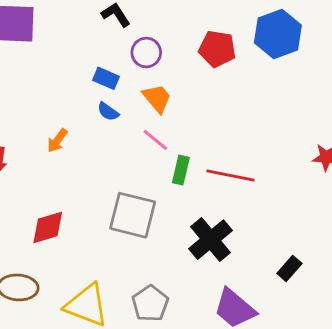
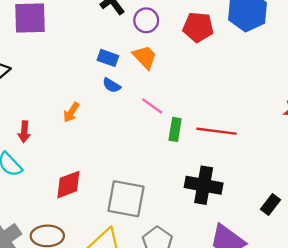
purple circle: (146, 53) -> (146, 20), moved
orange trapezoid: (157, 98) -> (145, 57), moved
gray square: (133, 215) -> (126, 199), moved
black cross: (211, 240) -> (204, 185), turned -36

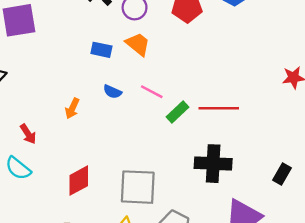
blue semicircle: (112, 85) -> (112, 92), moved
green rectangle: (175, 129) -> (177, 112), turned 45
red arrow: (24, 132) -> (28, 134), turned -30

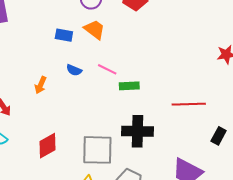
red line: (219, 108) -> (189, 104), moved
green rectangle: (177, 112) -> (129, 86), turned 42
black cross: (213, 164) -> (138, 131), moved

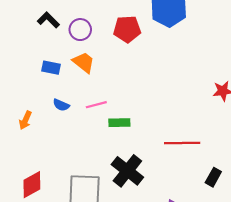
pink line: (107, 69) -> (96, 105), turned -42
black cross: (138, 131) -> (127, 171), turned 36

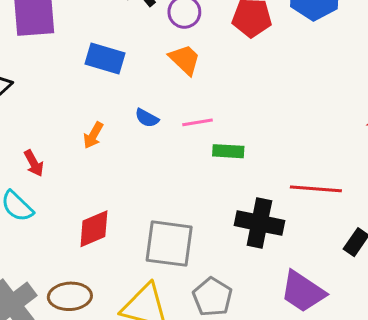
blue rectangle: (51, 68) -> (105, 59), moved, size x1.4
black cross: (127, 171) -> (259, 223), moved, turned -32

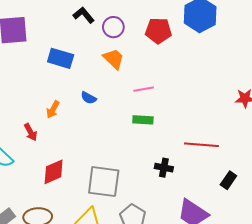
pink line: (197, 122) -> (144, 89), moved
red arrow: (34, 163) -> (31, 132), moved
black cross: (259, 223) -> (164, 168), size x0.6

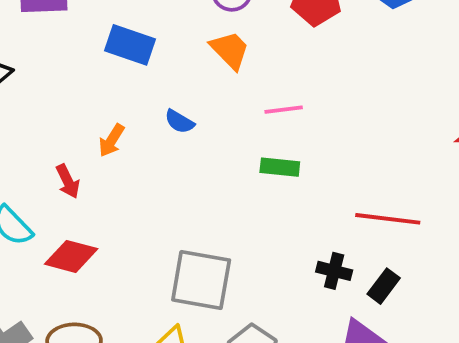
black cross: (164, 168) -> (334, 271), moved
red diamond: (54, 172) -> (71, 256), moved, turned 36
black rectangle: (228, 180) -> (384, 286), moved

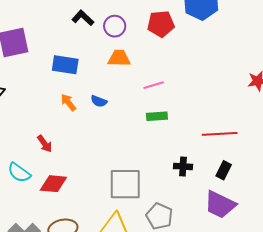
orange trapezoid: (230, 50) -> (119, 58), turned -35
orange arrow: (111, 140) -> (68, 102), moved, turned 120
black cross: (334, 271) -> (183, 166), moved

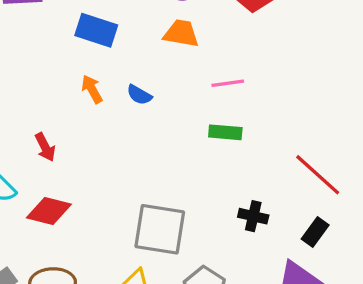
red line: (220, 134) -> (318, 175), turned 36

